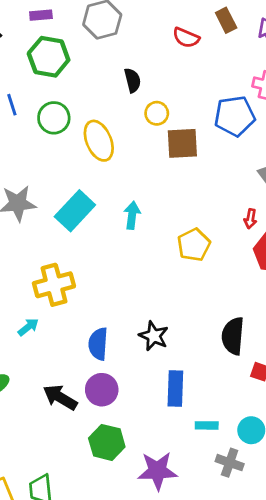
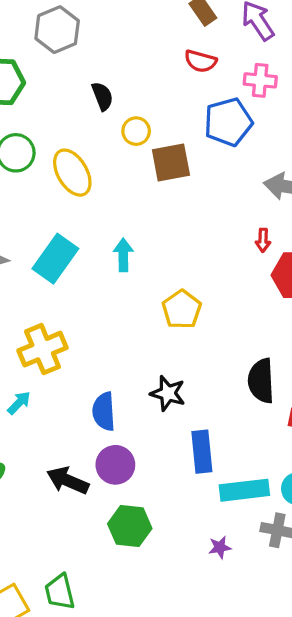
red semicircle: (186, 38) -> (201, 61), moved
yellow pentagon: (194, 245) -> (182, 309), moved
cyan rectangle: (207, 425) -> (244, 490), size x1.8
purple star: (157, 471) -> (220, 547), moved, size x0.5

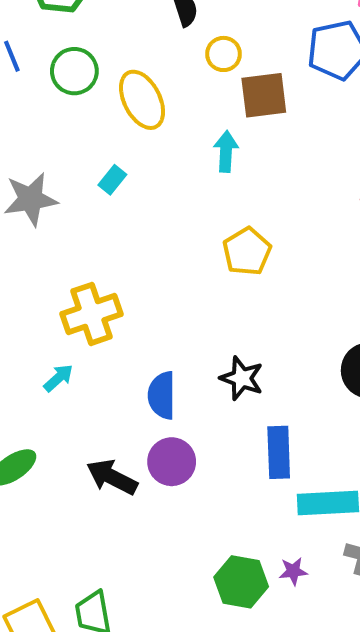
cyan arrow: (123, 255) -> (226, 152), moved
cyan rectangle: (55, 259) -> (112, 180), moved, size x0.5
yellow pentagon: (182, 309) -> (247, 251), moved
green hexagon: (130, 526) -> (241, 582), moved

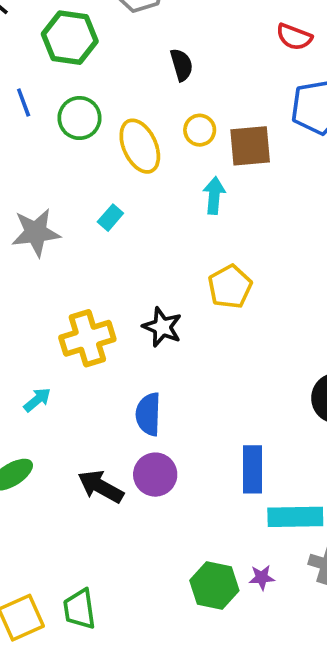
yellow circle: (224, 54) -> (200, 130), moved
cyan arrow: (58, 378) -> (37, 400), moved
black star: (242, 378) -> (162, 327), moved

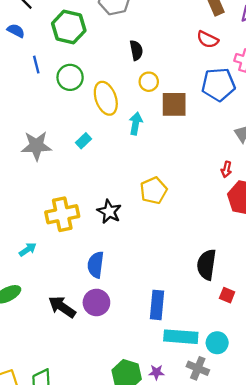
yellow circle: (200, 130) -> (149, 82), moved
cyan arrow: (214, 196) -> (136, 123), moved

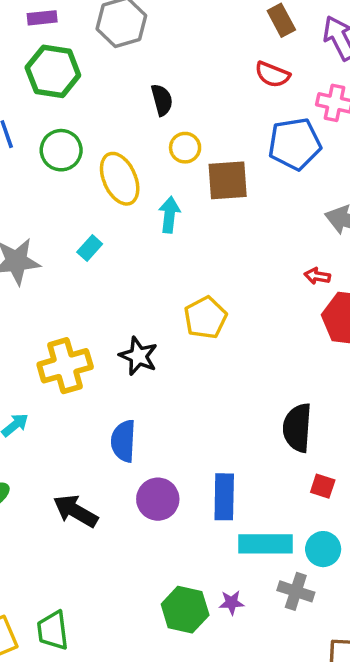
red arrow: (226, 169) -> (317, 276), turned 91
red square: (227, 295) -> (323, 486), moved
purple circle: (96, 302) -> (158, 499), moved

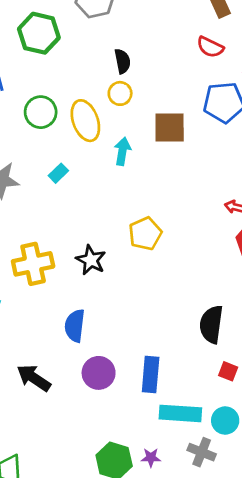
yellow circle: (185, 148) -> (120, 93), moved
green circle: (61, 150) -> (41, 112), moved

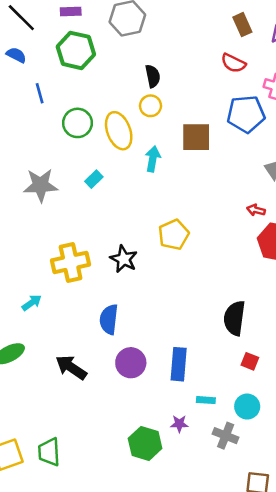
cyan rectangle: (180, 413) -> (206, 400), size x0.5
purple star: (151, 458) -> (179, 424), moved

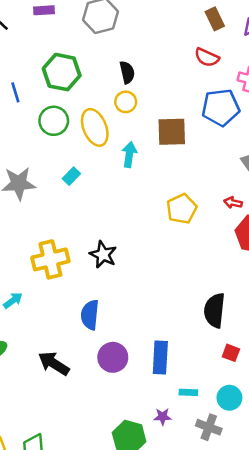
green hexagon: (76, 50) -> (62, 72), moved
yellow pentagon: (174, 235) -> (182, 209), moved

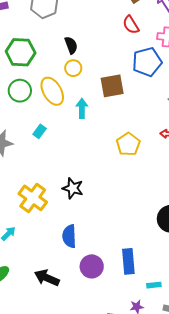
red semicircle: (207, 57) -> (131, 25), turned 42
yellow cross: (50, 259) -> (33, 198), turned -32

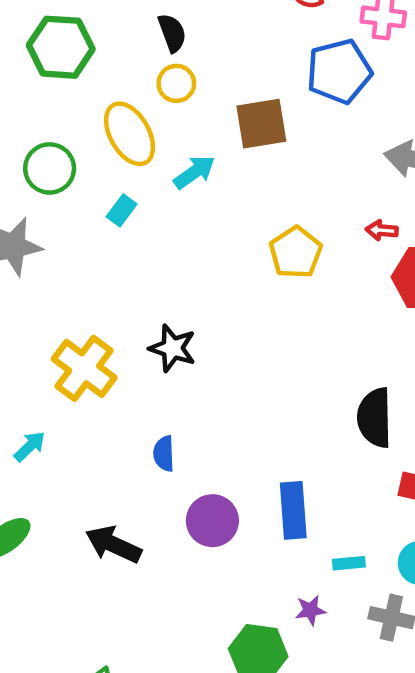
green circle: (20, 91) -> (50, 168), moved
cyan arrow: (82, 108) -> (194, 172), turned 54
cyan rectangle: (40, 131) -> (122, 210), moved
blue semicircle: (69, 236) -> (164, 454), size x0.7

